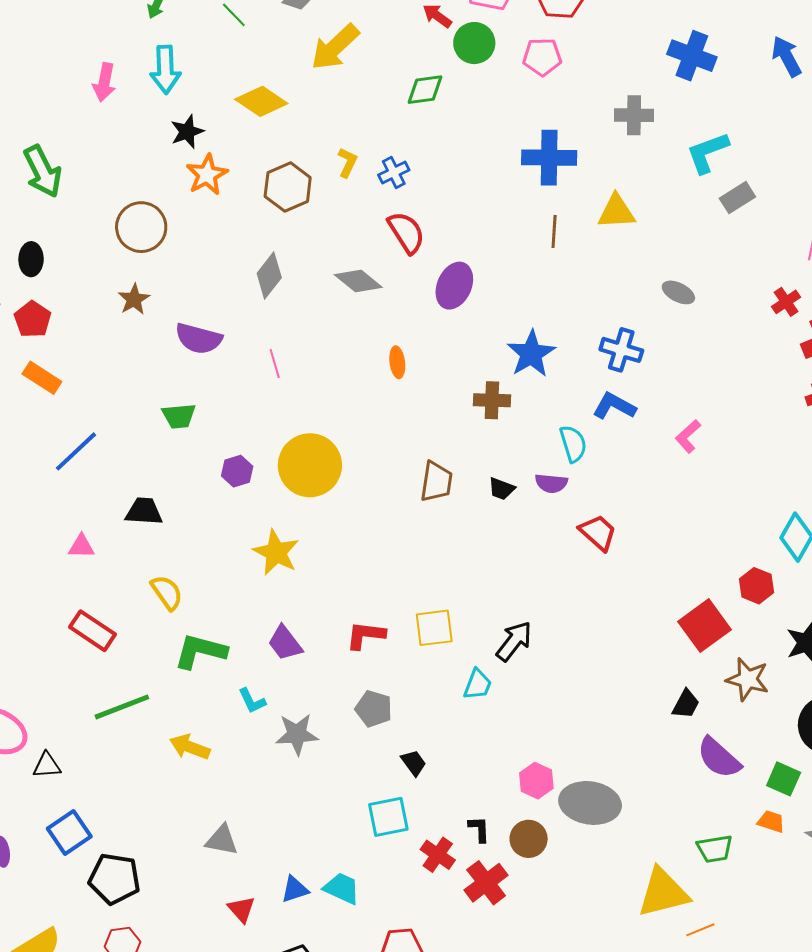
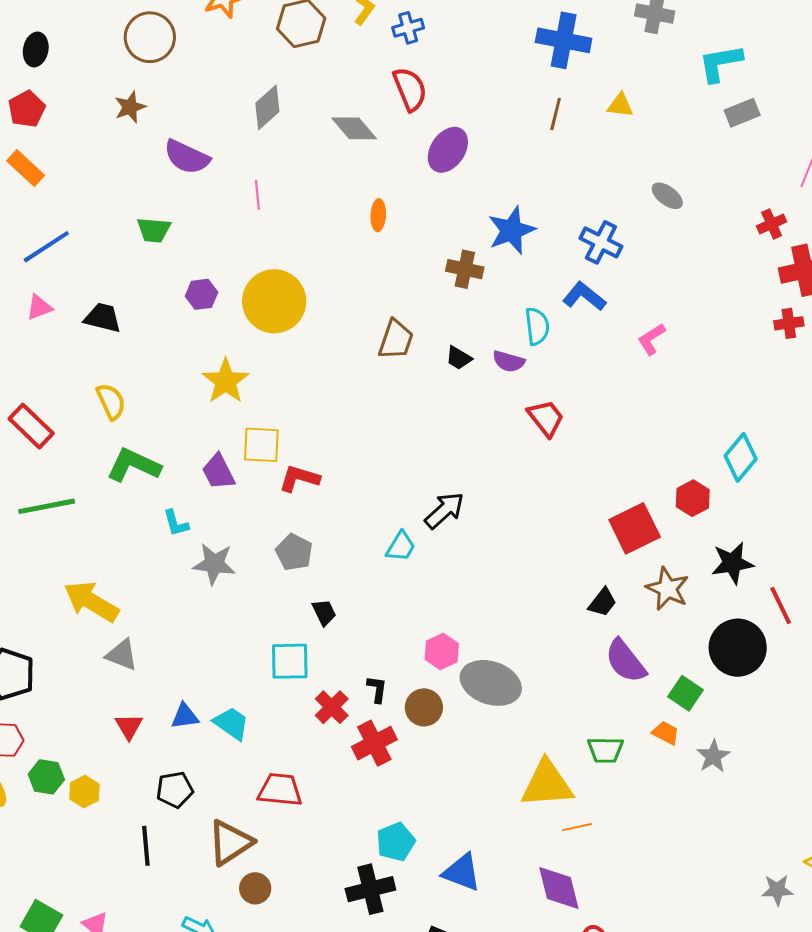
yellow triangle: (616, 212) -> (620, 105), size x0.7
pink triangle: (81, 546) -> (39, 307), moved, turned -32
yellow square: (434, 628) -> (261, 445), moved
yellow arrow: (190, 747) -> (91, 602), moved, size x1.4

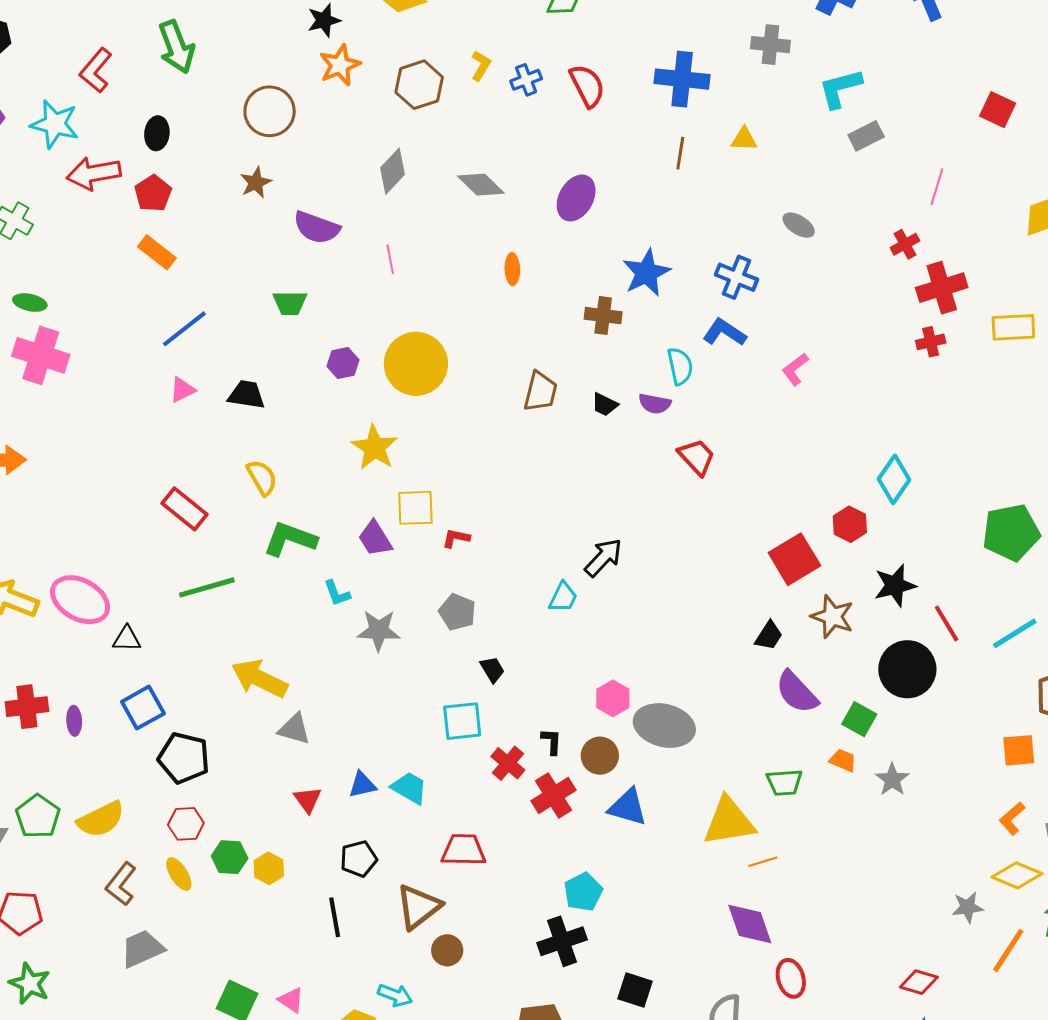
red semicircle: (410, 89) -> (587, 86), moved
red L-shape: (299, 478) -> (456, 538), size x0.7
blue triangle: (462, 872) -> (628, 807), moved

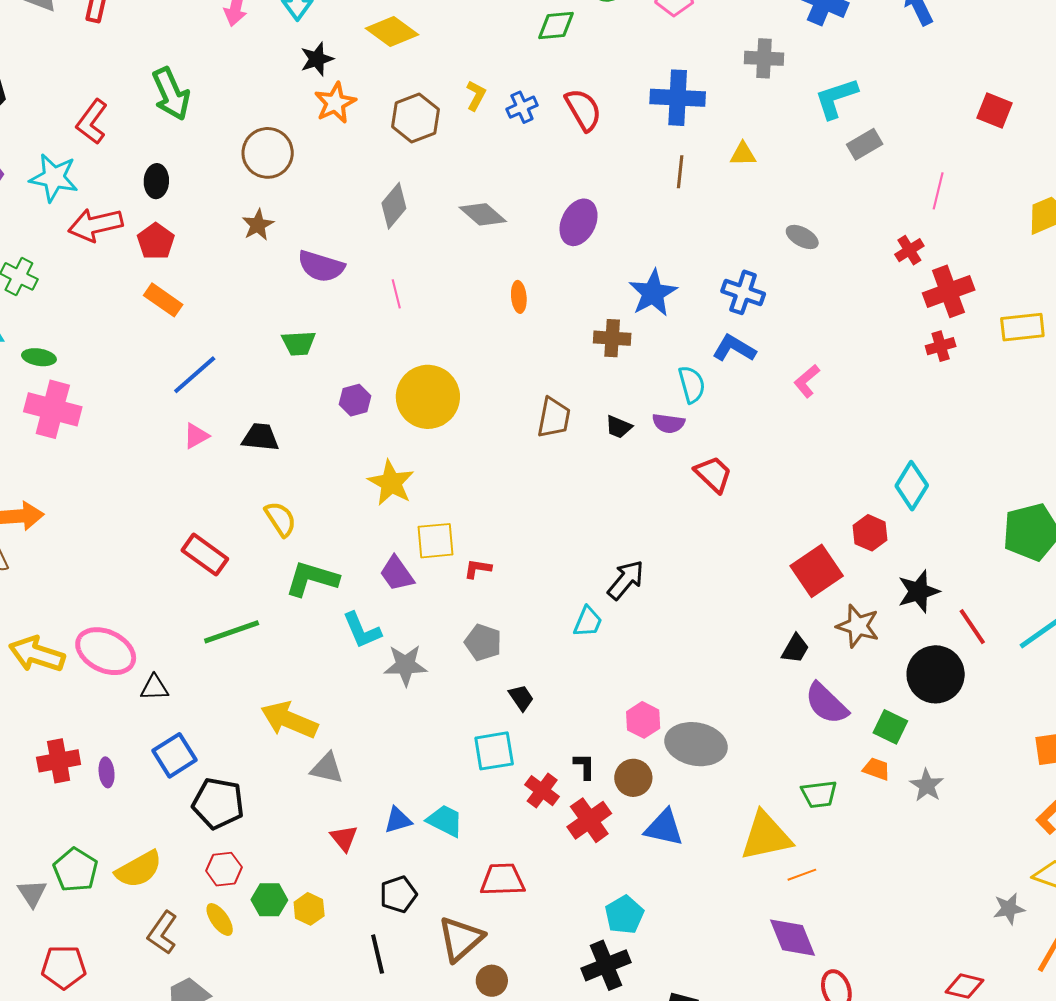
cyan L-shape: (337, 593) -> (362, 630), size x1.4

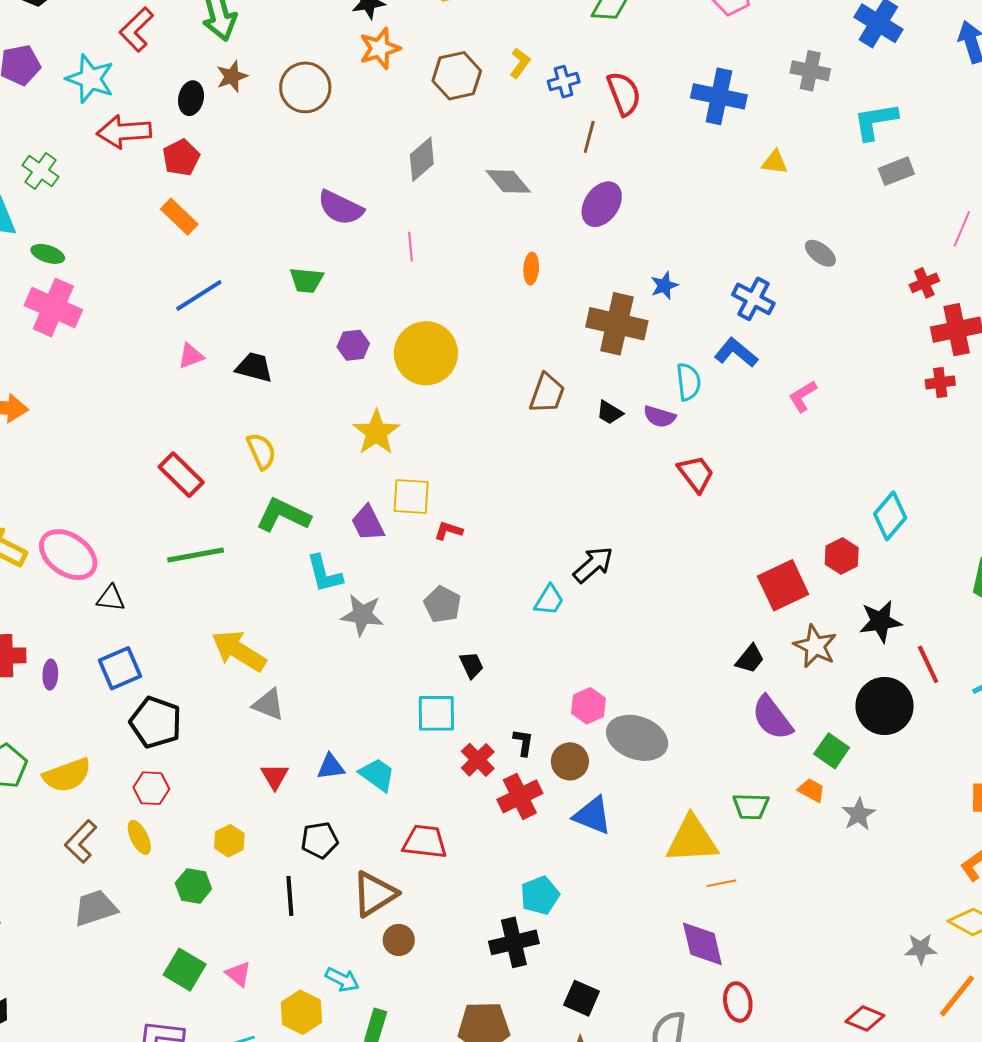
brown line: (680, 172) -> (589, 137), moved
brown star: (258, 225) -> (232, 76), moved
blue star: (653, 293) -> (664, 286), size x0.6
brown cross: (612, 338) -> (617, 324), size x1.6
green hexagon: (269, 900) -> (193, 886), moved

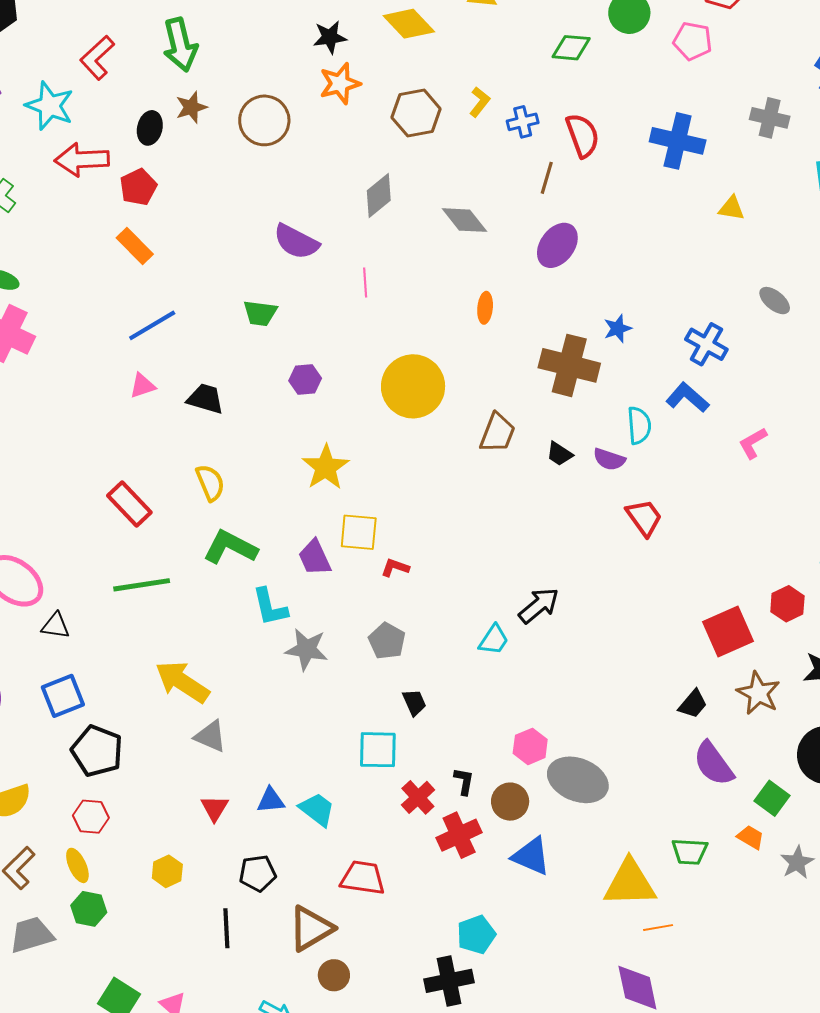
yellow circle: (426, 353) -> (413, 386), moved
green hexagon: (193, 886) -> (89, 909), moved

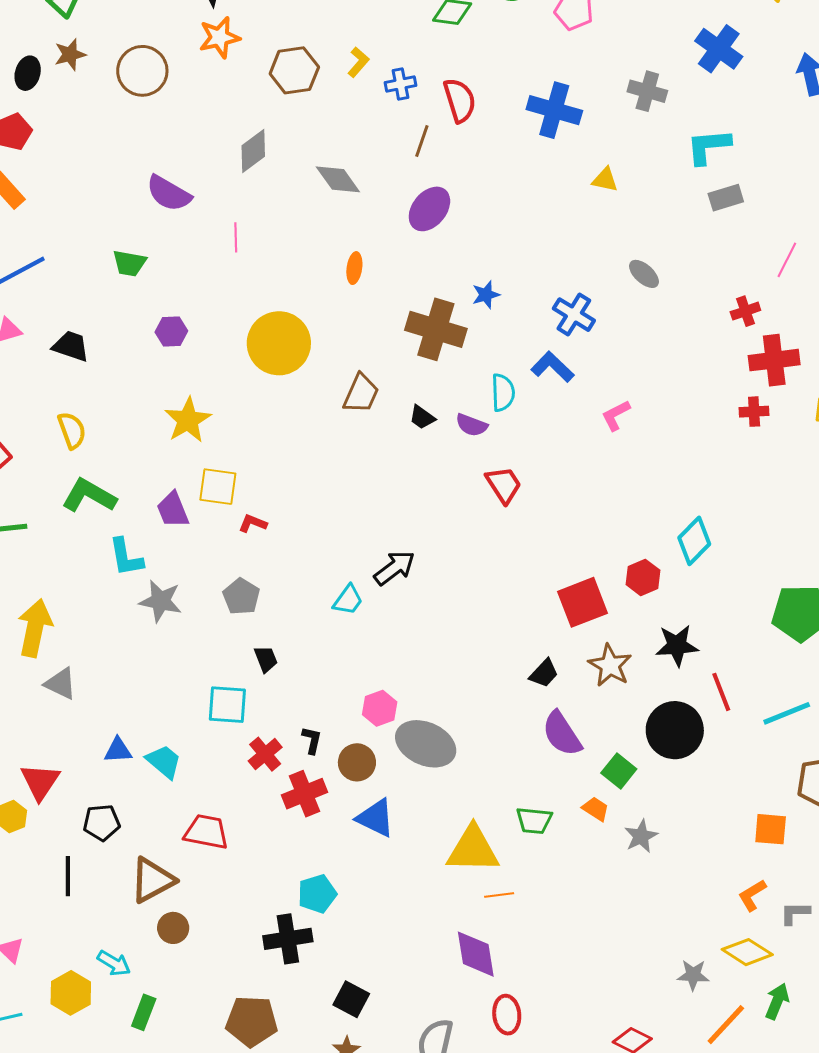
yellow arrow: (182, 682) -> (35, 628), turned 66
red triangle: (215, 808) -> (40, 782), moved, size x1.4

